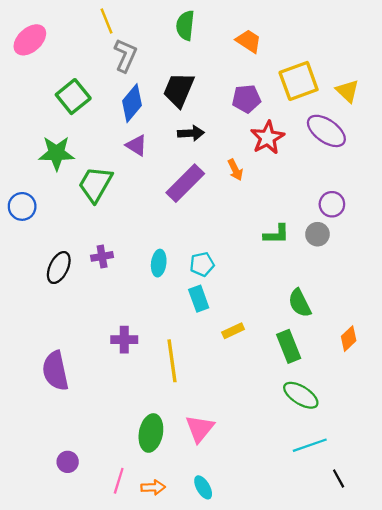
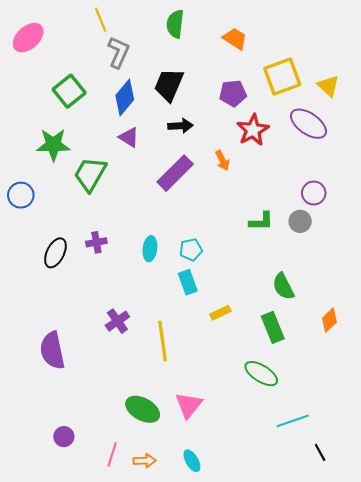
purple cross: (124, 340) -> (117, 321), turned -35
green ellipse: (301, 395) -> (261, 374), moved
green ellipse: (151, 433) -> (143, 409), turned -72

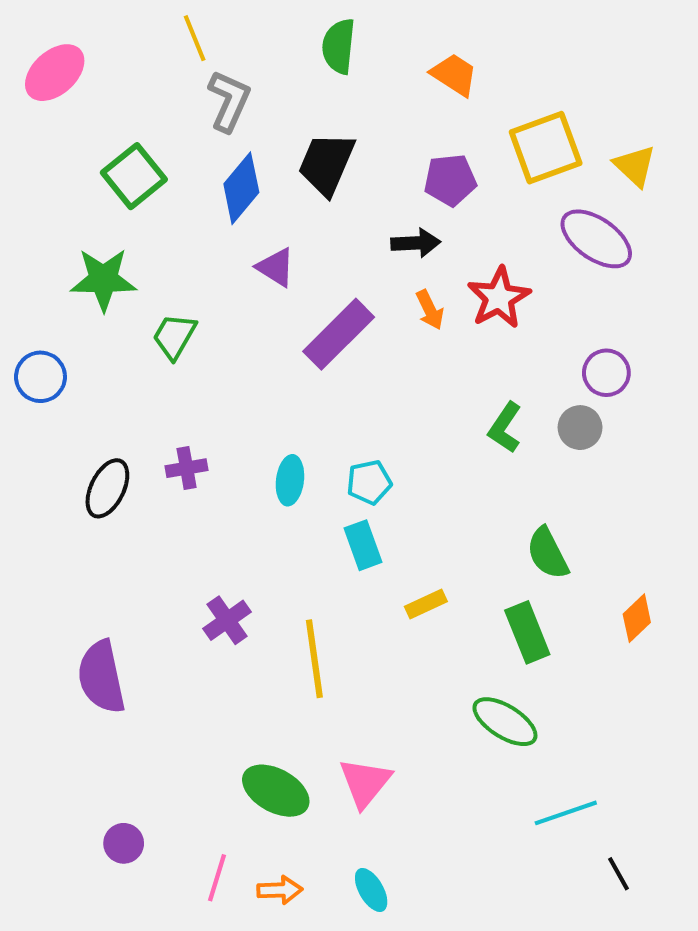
black arrow: (180, 126) -> (416, 243), moved
red star: (253, 130) -> (499, 298), moved
purple triangle: (129, 137) -> (276, 267), moved
green trapezoid: (90, 174) -> (174, 336), size x0.7
green L-shape: (261, 221) -> (505, 428), turned 125

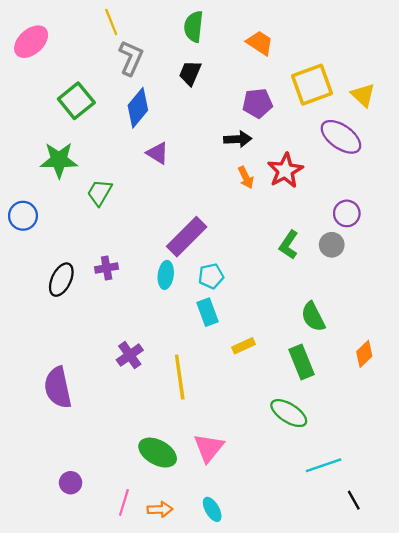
black trapezoid: (326, 164) -> (190, 73), moved, size x0.7
purple rectangle: (339, 334) -> (187, 237), moved

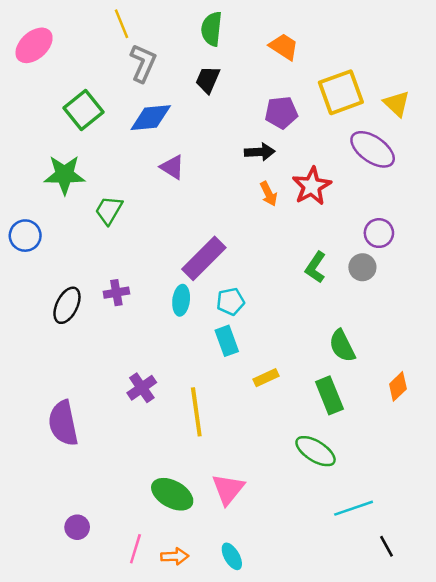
blue diamond: (138, 108) -> (151, 118), turned 45

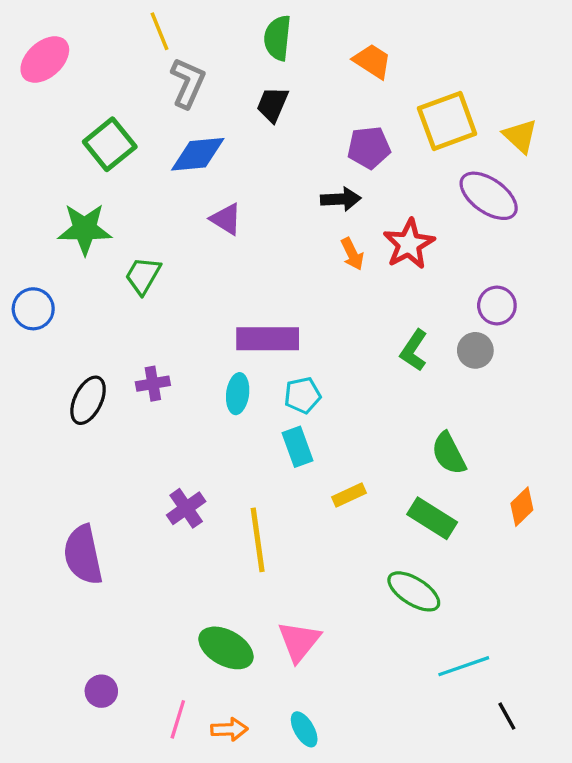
purple rectangle: (204, 258) -> (268, 339), turned 45
green rectangle: (329, 395) -> (432, 518), turned -36

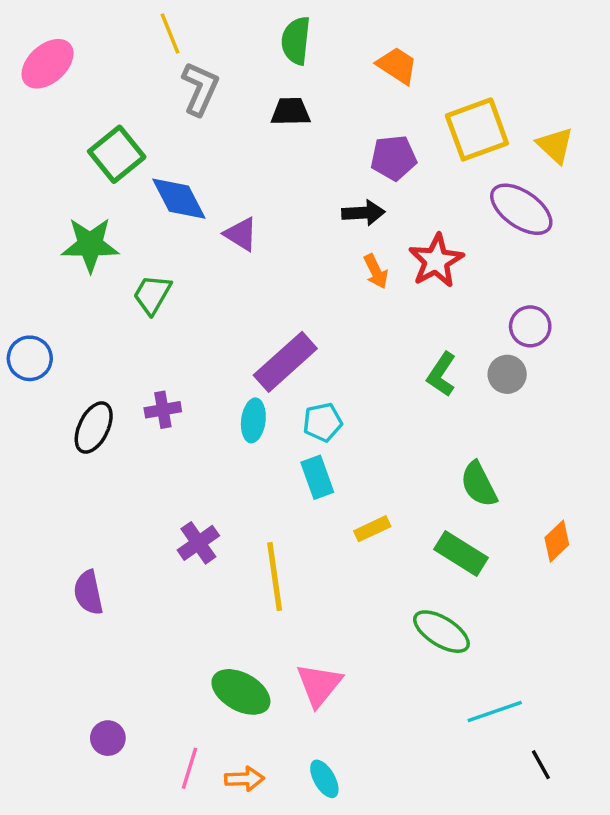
black trapezoid: (273, 104) -> (291, 112), turned 66
blue diamond: (198, 154) -> (179, 199), moved, turned 68
blue circle: (33, 309) -> (30, 358), moved
purple rectangle: (268, 339) -> (285, 362), turned -42
purple semicircle: (83, 555) -> (88, 593), size x0.7

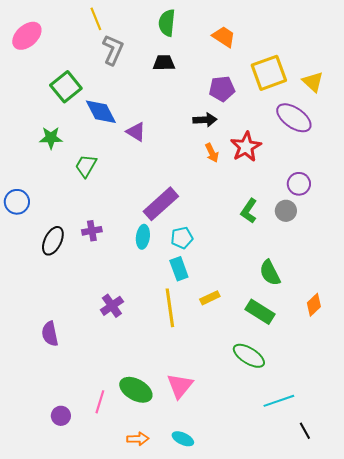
green star: (90, 245) -> (51, 138), size x0.7
yellow line: (275, 577) -> (170, 308), moved
pink line: (189, 768) -> (100, 402), moved
cyan ellipse: (324, 779) -> (183, 439), turned -35

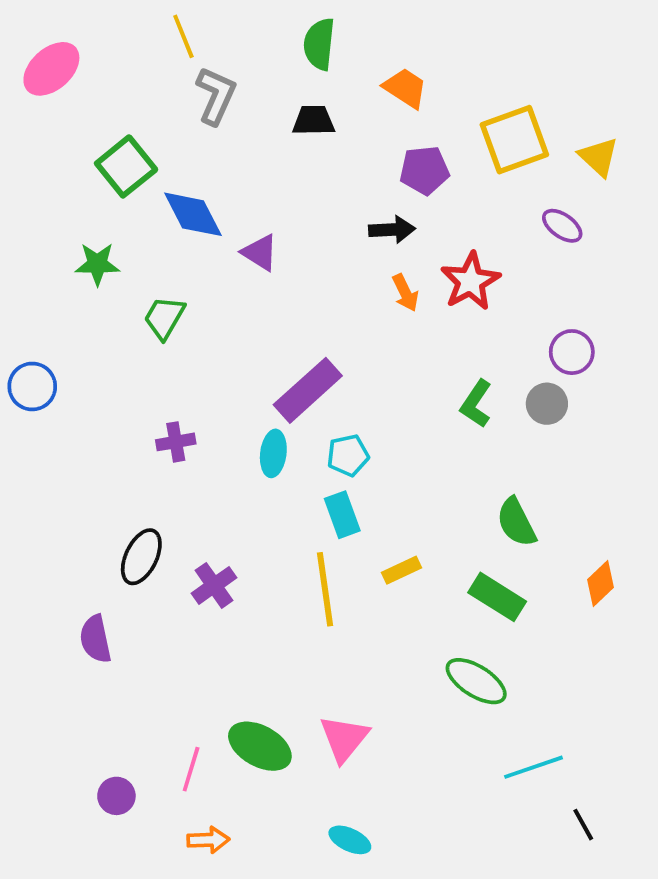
orange trapezoid: (224, 37) -> (405, 88), moved
purple ellipse: (294, 118) -> (562, 226), size x0.6
black ellipse: (53, 241) -> (141, 557), moved
orange arrow: (138, 439) -> (208, 840), moved

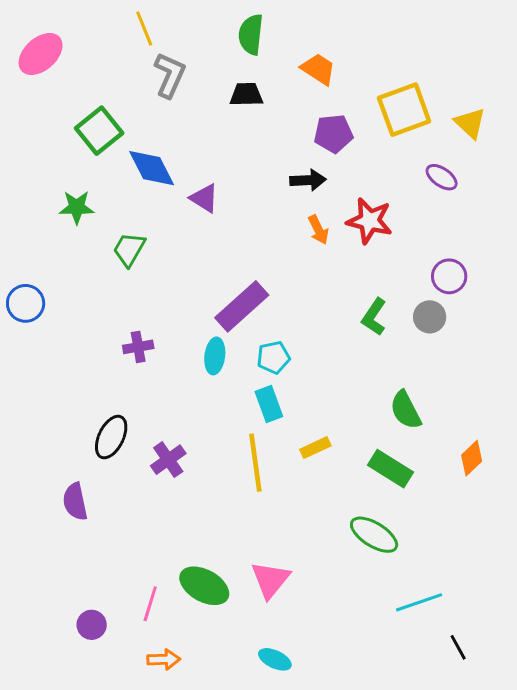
red star: (470, 281) -> (370, 221), turned -30

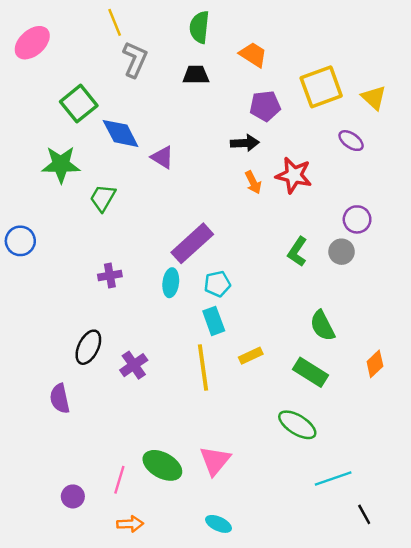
green star: (77, 207) -> (61, 164), size x1.4

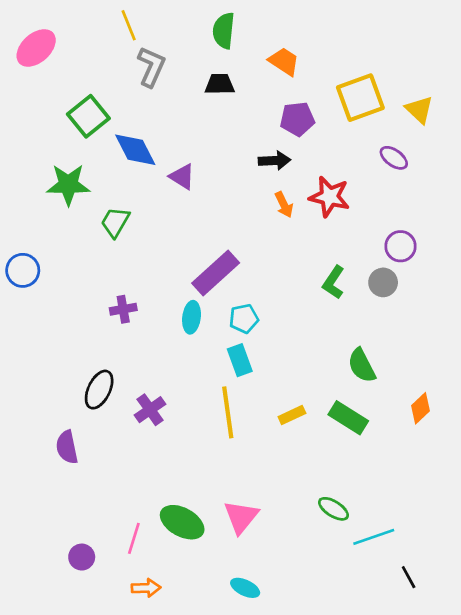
yellow rectangle: (251, 356) -> (292, 415), moved
green ellipse: (297, 425) -> (334, 509), moved, size x0.7

